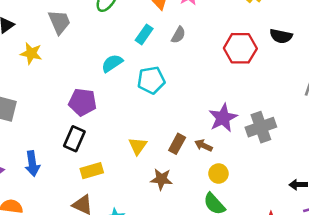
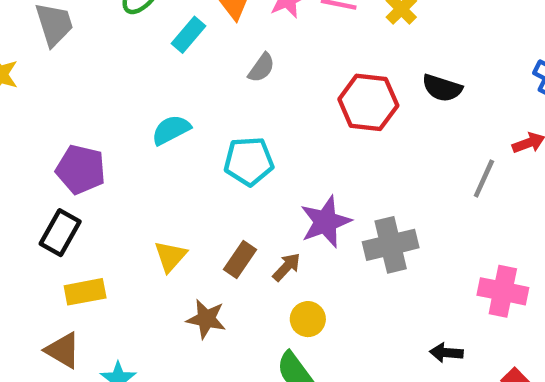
cyan rectangle: (144, 34) -> (188, 35), moved
cyan semicircle: (112, 63) -> (171, 130), moved
cyan pentagon: (151, 80) -> (249, 161), moved
brown arrow: (204, 145) -> (287, 267), turned 102

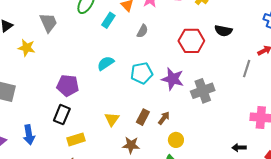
purple star: (326, 222) -> (173, 79), moved, turned -30
gray cross: (391, 245) -> (203, 91), moved

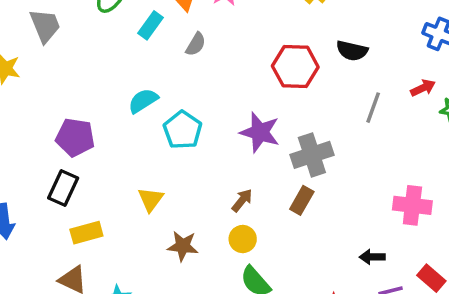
gray semicircle: (142, 31) -> (196, 44), moved
gray line: (247, 69) -> (373, 108), moved
cyan pentagon: (142, 73) -> (183, 130), moved, turned -30
brown rectangle: (143, 117) -> (302, 200), moved
yellow circle: (176, 140) -> (243, 239), moved

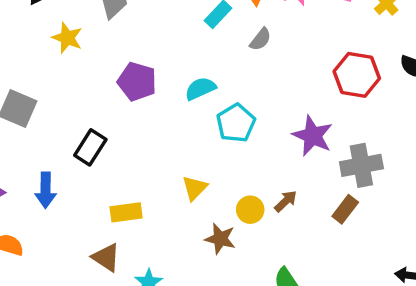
purple pentagon: (75, 137) -> (137, 82), moved
black rectangle: (63, 188) -> (90, 147), moved
yellow circle: (243, 239) -> (250, 210), moved

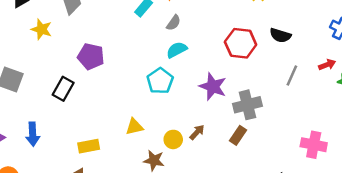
cyan semicircle: (200, 89) -> (177, 50), moved
black rectangle: (90, 147) -> (63, 89), moved
yellow triangle: (195, 188) -> (134, 127), turned 36

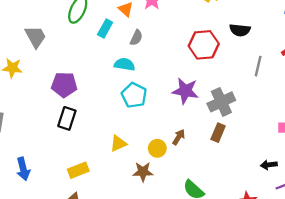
cyan semicircle: (177, 50) -> (124, 64), moved, turned 48
black rectangle: (63, 89) -> (67, 118), moved

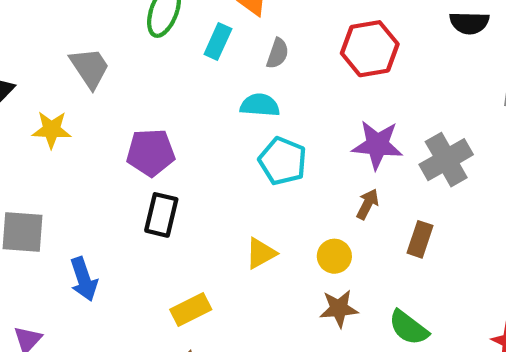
red hexagon: (204, 45) -> (370, 49), moved
brown rectangle: (218, 133) -> (420, 239), moved
brown arrow: (179, 137) -> (367, 204), moved
blue arrow: (23, 169) -> (84, 279), moved
brown star: (143, 172) -> (339, 309), moved

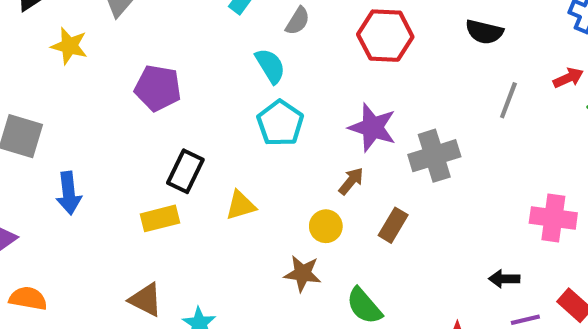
cyan semicircle: (260, 105) -> (270, 66), turned 42
black rectangle: (161, 215) -> (185, 171), moved
yellow circle: (334, 256) -> (326, 226), moved
yellow rectangle: (191, 310) -> (160, 218), moved

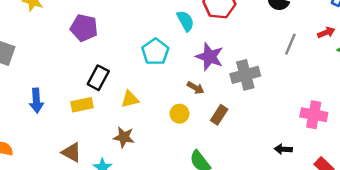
cyan semicircle: (270, 66) -> (185, 21), moved
brown arrow: (351, 181) -> (196, 88), turned 77
blue arrow: (69, 193) -> (36, 101), moved
brown star: (303, 274) -> (124, 137), moved

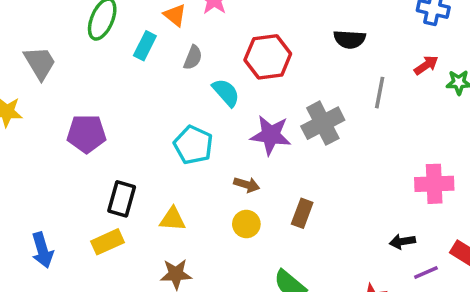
gray cross: (245, 75) -> (323, 123), moved
brown arrow: (196, 88) -> (247, 185), moved
yellow triangle: (130, 99) -> (172, 219), turned 30

